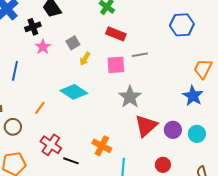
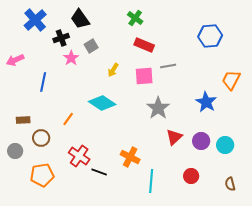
gray square: (73, 43) -> (91, 46), moved
blue star: (193, 96) -> (206, 102), moved
red triangle: (146, 126) -> (174, 137), size x0.7

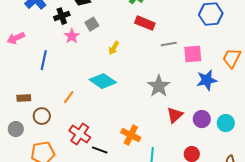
pink square: (144, 76) -> (193, 54), moved
blue star: (206, 102) -> (207, 80), turned 30

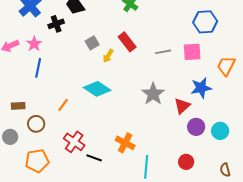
red rectangle: (145, 23) -> (127, 42), moved, turned 30
gray square: (92, 24) -> (92, 43), moved
pink star: (72, 36) -> (34, 44), moved
pink square: (193, 54) -> (192, 52), moved
red triangle: (175, 115) -> (182, 106), moved

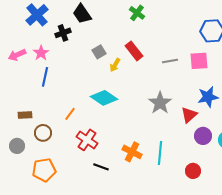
red cross: (74, 142) -> (87, 140), moved
cyan line: (146, 167) -> (160, 153), moved

